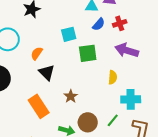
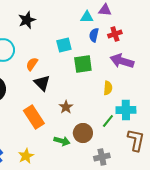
blue semicircle: (99, 24) -> (94, 35), turned 152
green line: (113, 120) -> (108, 121), moved

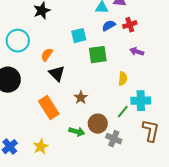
blue semicircle: (94, 35) -> (109, 26), turned 48
purple arrow: (122, 61) -> (137, 52), size x0.6
gray cross: (102, 157) -> (114, 139), moved, turned 35

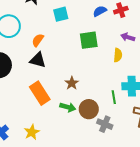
cyan square: (79, 36) -> (61, 14), moved
black triangle: (57, 74) -> (38, 60), moved, turned -30
yellow semicircle: (123, 79) -> (118, 55), moved
green line: (123, 112) -> (114, 97), turned -48
green arrow: (77, 132) -> (68, 107), moved

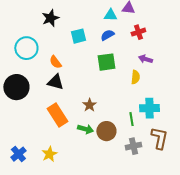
blue semicircle: (100, 11) -> (107, 35), moved
orange semicircle: (38, 40) -> (55, 62), turned -72
gray cross: (105, 124) -> (133, 146), moved, turned -35

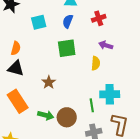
blue semicircle: (107, 35) -> (68, 21), turned -40
orange semicircle: (55, 62) -> (16, 48), turned -128
brown star: (89, 105) -> (49, 82), moved

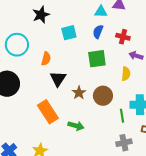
red cross: (99, 18) -> (123, 37), moved, turned 32
black triangle: (16, 68) -> (58, 79), moved, turned 48
brown circle: (67, 117) -> (103, 96), moved

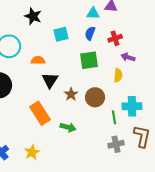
black star: (41, 15) -> (33, 16), turned -30
red cross: (123, 37) -> (115, 38), turned -32
orange semicircle: (46, 59) -> (38, 60), turned -104

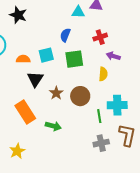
blue semicircle: (90, 33) -> (65, 35), moved
cyan square: (61, 34) -> (46, 55), moved

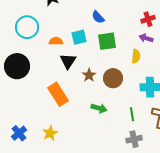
blue semicircle: (65, 35) -> (98, 17), turned -64
red cross: (100, 37) -> (148, 19), moved
green line: (99, 116) -> (132, 114), moved
green arrow: (53, 126) -> (99, 108), moved
gray cross: (101, 143) -> (134, 139), moved

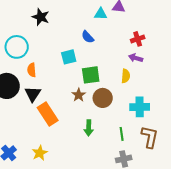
orange semicircle: (56, 41) -> (32, 70), moved, turned -96
green square: (107, 41) -> (91, 75), moved
black triangle: (68, 61) -> (33, 94), moved
green arrow: (99, 108) -> (89, 128), turned 77

